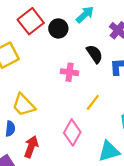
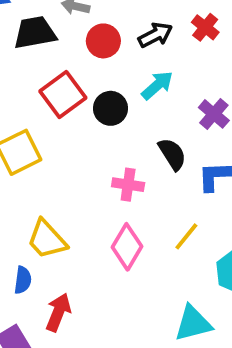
yellow line: (93, 102) -> (186, 236), moved
pink diamond: (72, 132) -> (127, 247), moved

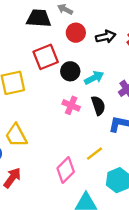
cyan arrow: (157, 85) -> (94, 78), moved
pink cross: (128, 185) -> (71, 105), moved
pink diamond: (127, 247) -> (66, 170), moved

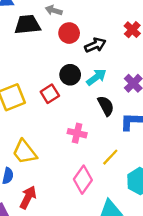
black arrow: (106, 37) -> (95, 45), moved
red square: (46, 57) -> (50, 94), moved, size x0.7
pink cross: (71, 105) -> (77, 133), moved

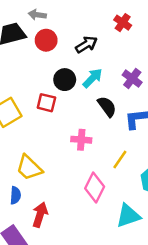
red circle: (69, 33) -> (46, 40), moved
red square: (50, 94) -> (46, 103), turned -36

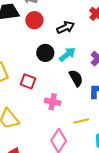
red square: (46, 103) -> (28, 81), moved
yellow line: (120, 159) -> (81, 121), turned 35

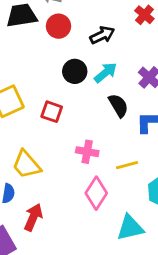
pink cross: (53, 102) -> (87, 152), moved

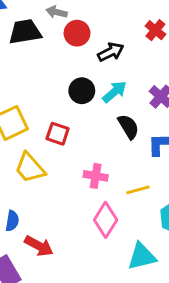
red circle: (58, 26) -> (77, 33), moved
yellow trapezoid: (26, 165) -> (30, 168), moved
red arrow: (33, 217) -> (39, 246), turned 96

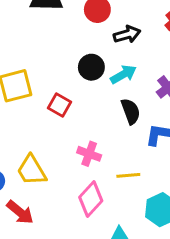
yellow trapezoid: (30, 168) -> (32, 170), moved

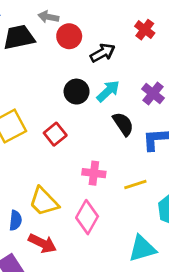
red square: (59, 105) -> (55, 134), turned 35
pink diamond: (91, 199) -> (87, 217), moved

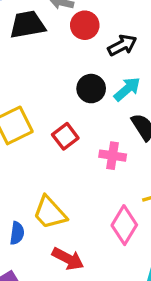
pink cross: (94, 173) -> (113, 156), moved
pink diamond: (87, 217) -> (124, 225), moved
red arrow: (42, 243) -> (68, 259), moved

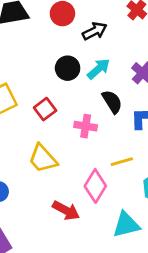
yellow trapezoid: (50, 213) -> (43, 159), moved
red arrow: (68, 259) -> (66, 210), moved

